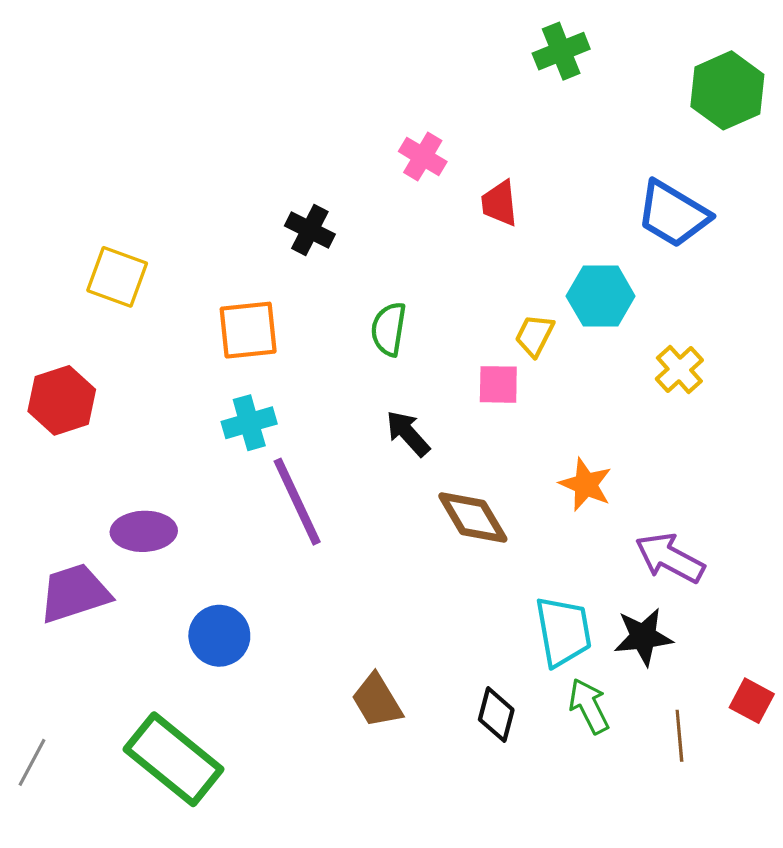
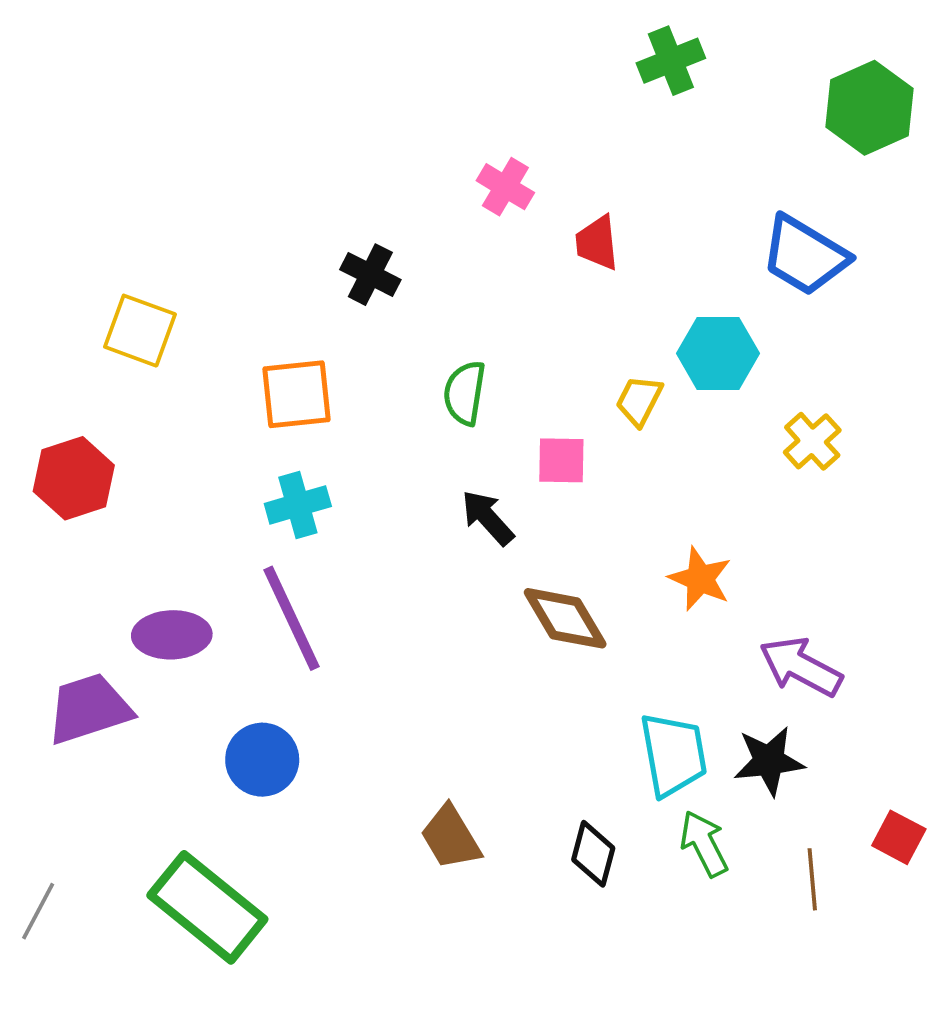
pink square: (498, 384) -> (561, 460), moved
purple line: (297, 502) -> (291, 618), moved

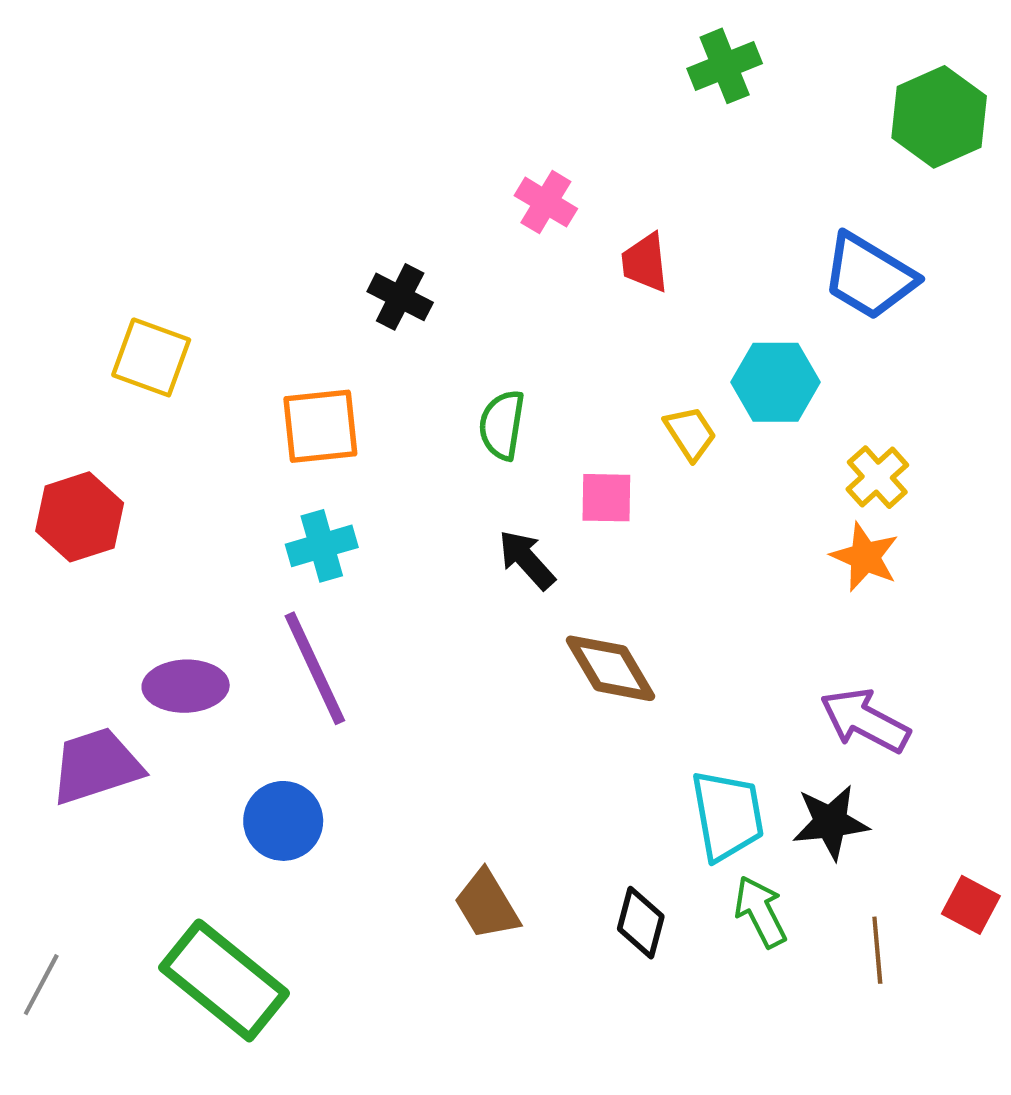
yellow trapezoid: (639, 401) -> (690, 433), turned 120
orange star: (700, 579) -> (865, 557), moved

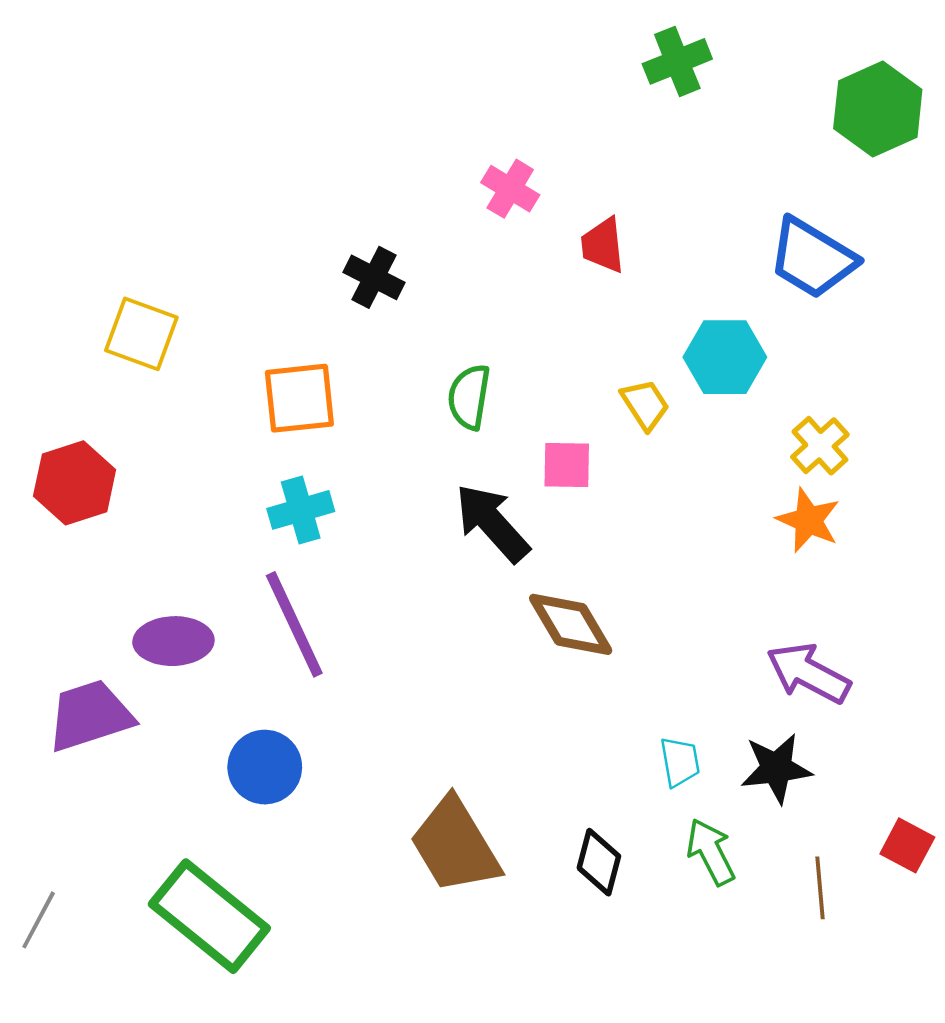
black arrow: (527, 560) -> (492, 523), size x1.4
cyan trapezoid: (727, 815) -> (680, 762), size x0.6
brown trapezoid: (487, 905) -> (455, 845), size x1.5

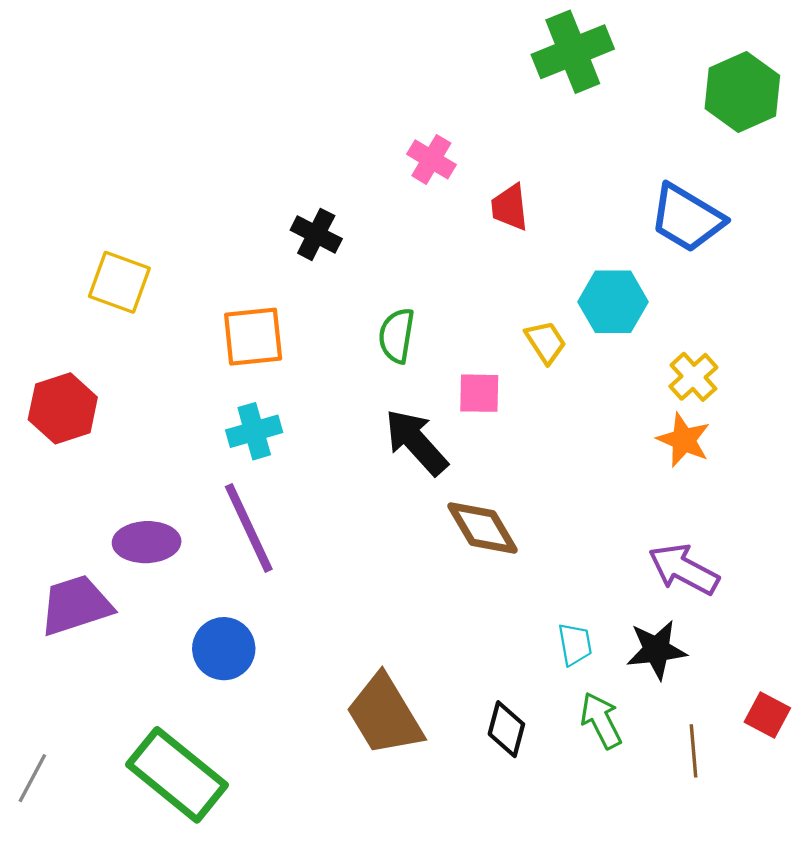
green cross: (677, 61) -> (573, 52), size x1.4

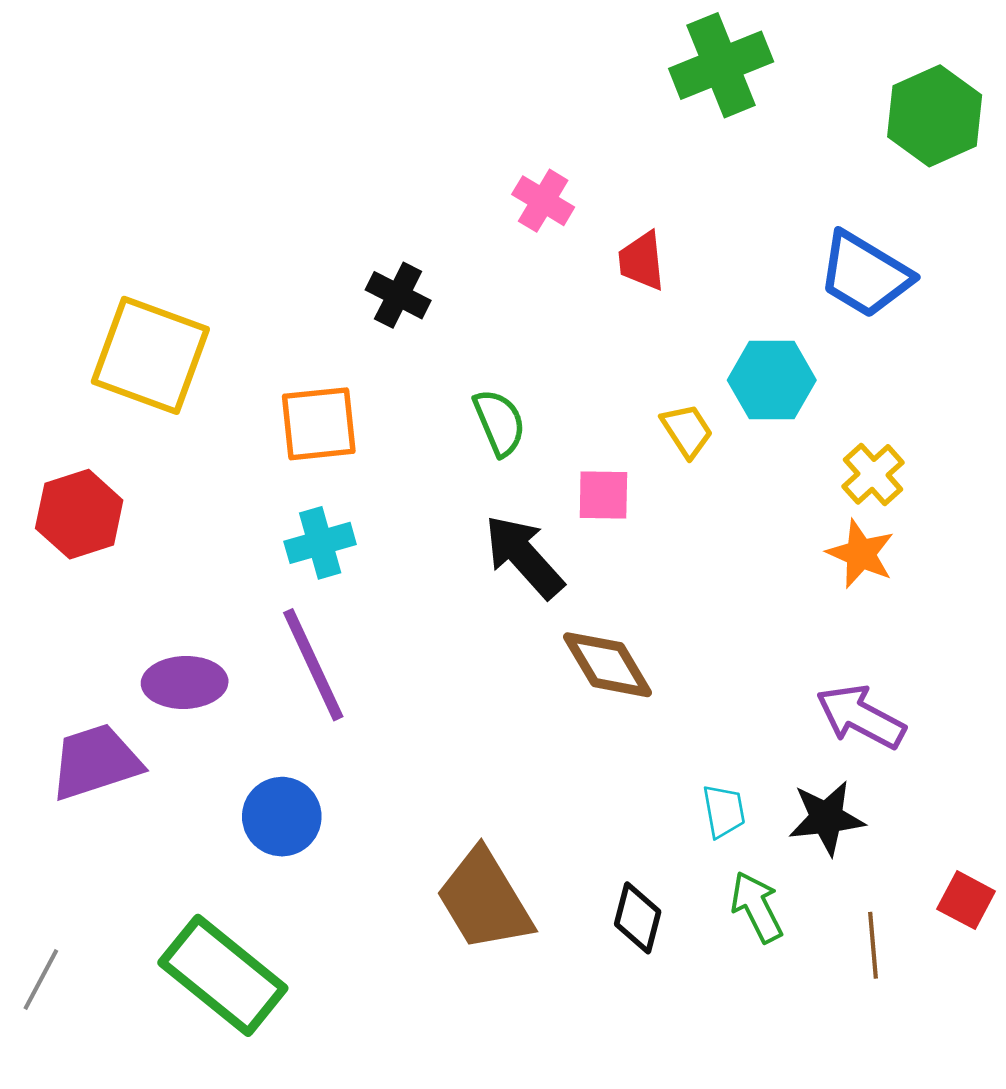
yellow square: (119, 282) -> (150, 355), size x1.5
green semicircle: (397, 336) -> (499, 422), turned 148

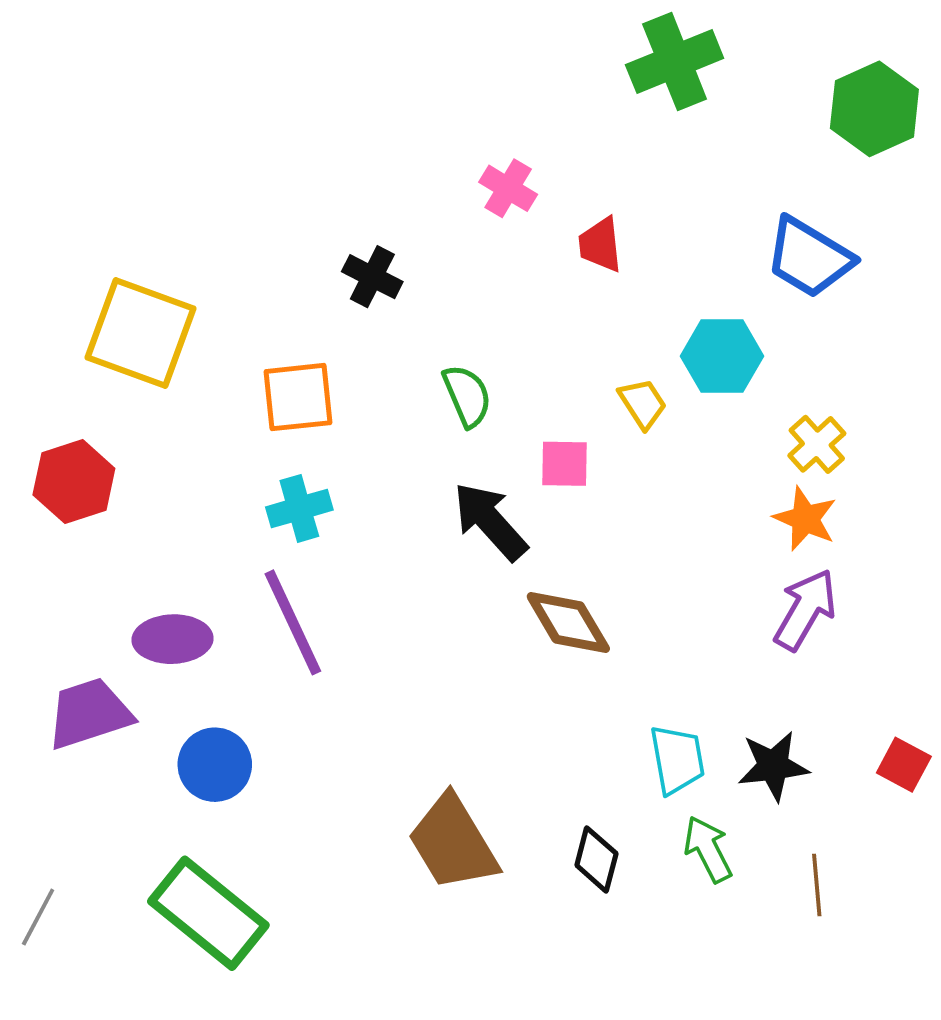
purple arrow: (861, 717) -> (805, 610), moved, turned 92
cyan trapezoid: (724, 811) -> (677, 760), size x1.4
blue circle: (282, 817) -> (215, 765), moved
red square: (966, 900) -> (904, 765), moved

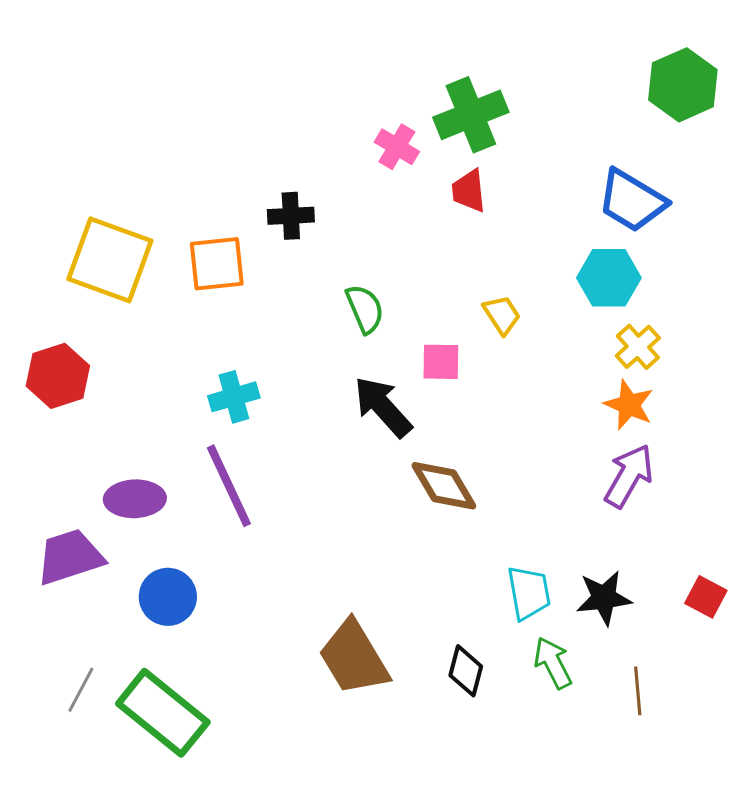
green cross: (675, 61) -> (471, 115), moved
black cross: (372, 277) -> (291, 216), turned -30
cyan hexagon: (722, 356) -> (609, 278), moved
orange square: (298, 397) -> (217, 264), moved
gray line: (38, 917) -> (81, 690), moved

